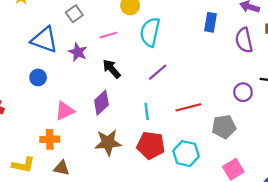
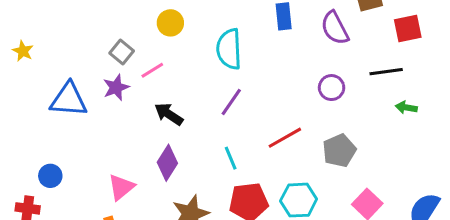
gray square: (74, 14) -> (122, 52), moved
cyan semicircle: (150, 32) -> (229, 49), moved
purple star: (78, 52) -> (116, 87), moved, turned -30
blue circle: (38, 77) -> (50, 176), moved
purple circle: (243, 92) -> (332, 88), moved

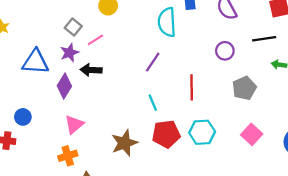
cyan semicircle: (229, 49) -> (167, 22), moved
black arrow: (169, 114) -> (91, 70), moved, turned -30
red line: (285, 138) -> (192, 87), turned -60
gray pentagon: (339, 151) -> (244, 88), moved
purple diamond: (167, 163) -> (64, 86), moved

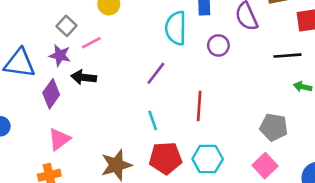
purple circle: (225, 51) -> (218, 45), moved
purple star: (69, 53) -> (60, 55), turned 30
gray pentagon: (244, 88) -> (274, 127), moved, turned 30

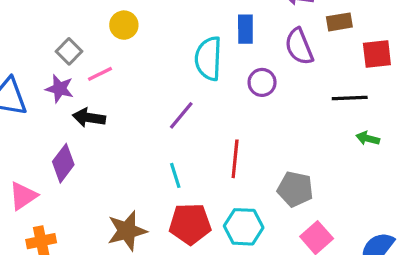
purple diamond: (51, 94) -> (63, 163), moved
gray pentagon: (274, 127) -> (295, 189), moved
pink triangle: (59, 139) -> (23, 196), moved

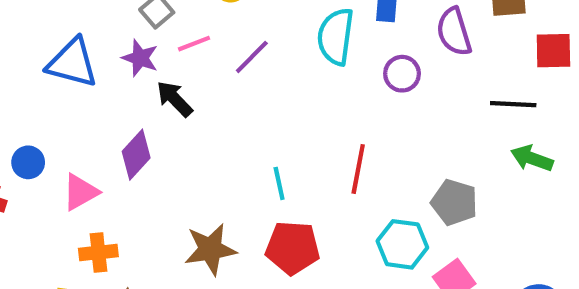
purple line: (181, 115) -> (252, 57), moved
black arrow: (89, 118) -> (175, 99), turned 32
green arrow: (368, 138) -> (532, 158), size x1.4
gray pentagon: (295, 189) -> (454, 202), moved
cyan hexagon: (244, 227) -> (402, 244), moved

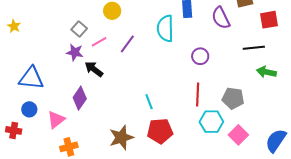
blue triangle: (72, 63) -> (31, 78), moved
purple circle: (402, 74) -> (200, 56), moved
red line: (358, 169) -> (198, 94), moved

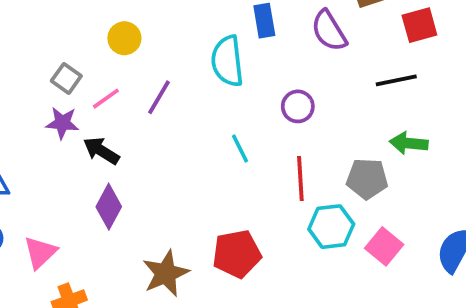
green arrow: (266, 72) -> (409, 143), moved
purple diamond: (80, 98) -> (109, 207), moved
cyan line: (149, 102) -> (240, 148), moved

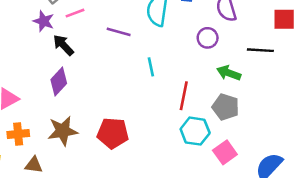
purple line: (159, 97) -> (119, 32), moved, turned 60
purple circle: (298, 106) -> (208, 38), moved
green arrow: (409, 143) -> (229, 73), moved
red pentagon: (237, 254) -> (113, 133), moved
brown star: (166, 273) -> (63, 131), moved

